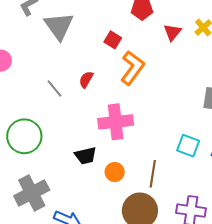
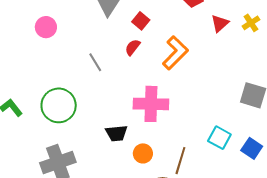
red square: (113, 40) -> (141, 21), moved
red semicircle: (86, 80) -> (133, 47), moved

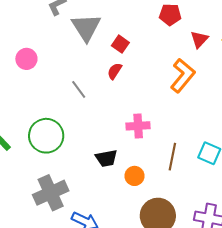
orange L-shape: (175, 53) -> (183, 76), moved
pink cross: (151, 104) -> (138, 126), size x0.7
brown line: (180, 161) -> (172, 157), moved

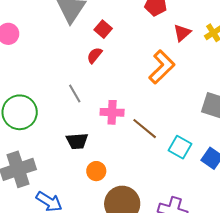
gray line: (79, 89) -> (75, 94), moved
brown line: (172, 157) -> (145, 129), moved, turned -68
orange circle: (135, 176) -> (96, 171), moved

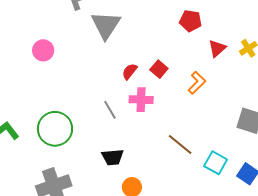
red square: (103, 29) -> (159, 69), moved
orange L-shape: (162, 67) -> (197, 83), size x0.7
pink cross: (112, 112) -> (141, 100), moved

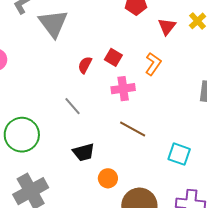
pink cross: (141, 100) -> (123, 89), moved
brown line: (180, 144) -> (133, 129), moved
cyan square: (216, 163) -> (179, 154), moved

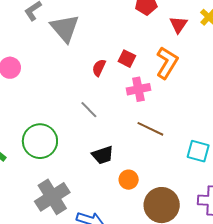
orange L-shape: (153, 64) -> (167, 63), size x1.4

